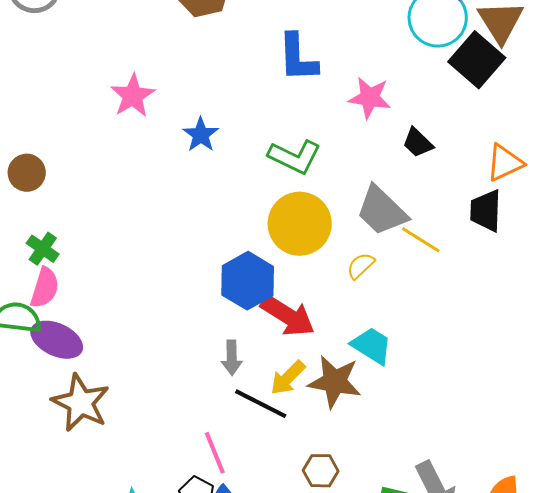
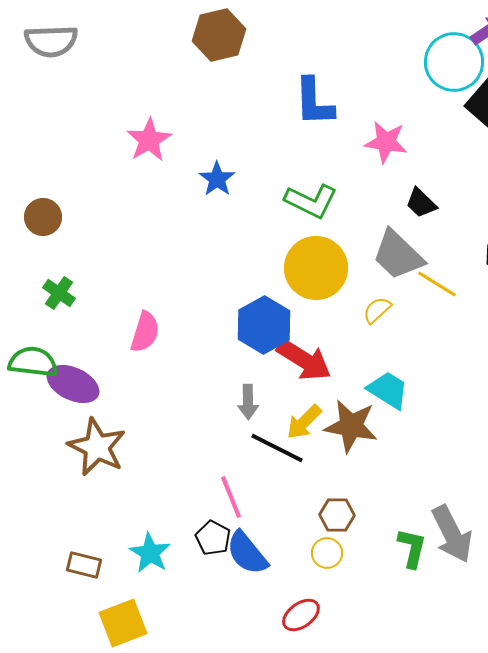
black trapezoid: (418, 143) -> (421, 203), moved
pink semicircle: (45, 288) -> (145, 332), moved

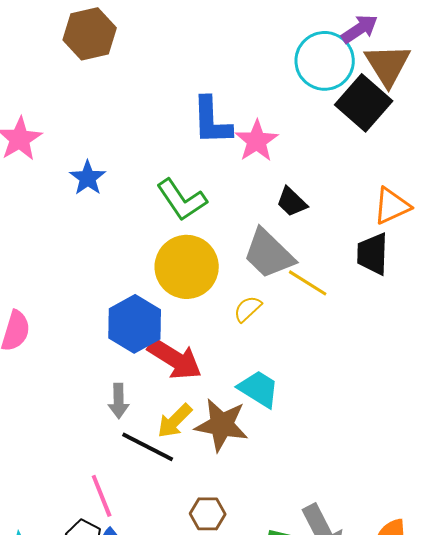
blue L-shape: (314, 102) -> (212, 121), moved
pink star: (386, 142) -> (257, 141), turned 30
green L-shape: (311, 201) -> (182, 200), turned 30

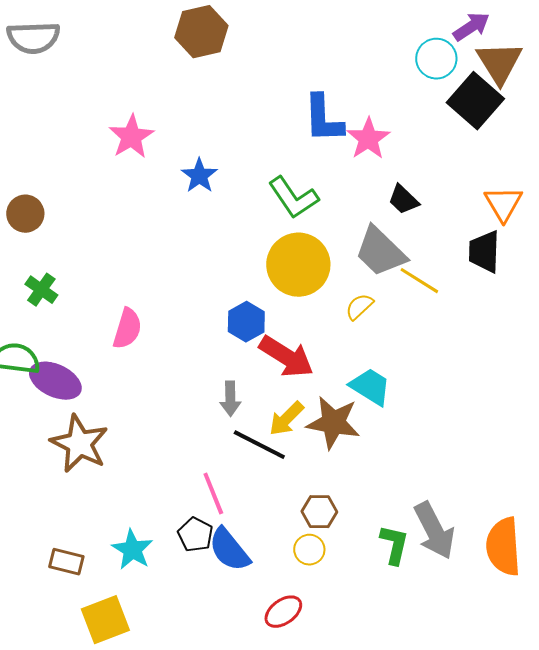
cyan circle: (325, 61) -> (436, 59), size x0.7
orange triangle: (392, 206) -> (503, 204), turned -36
blue hexagon: (135, 324) -> (246, 322), size x0.7

